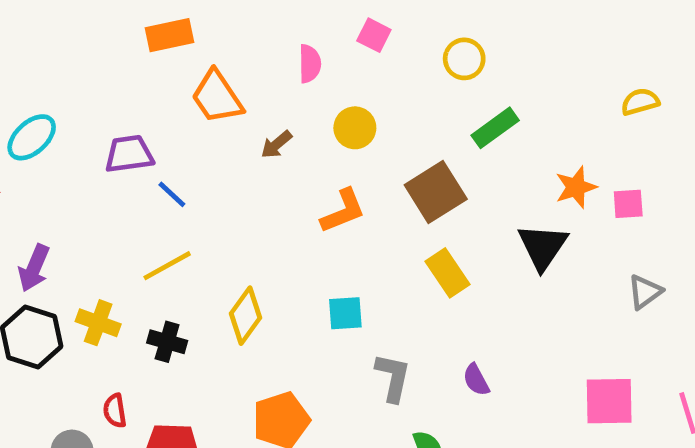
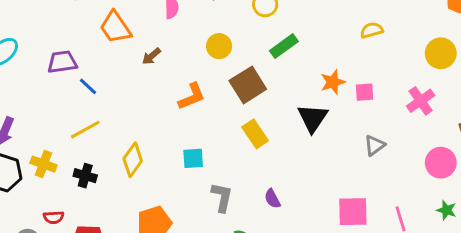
yellow circle: (355, 128) -> (219, 46), moved
red semicircle: (115, 411) -> (54, 217), turned -84

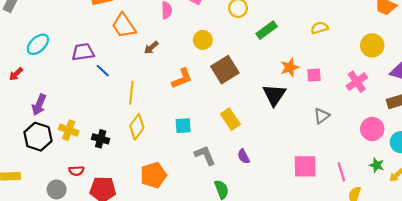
green rectangle: (284, 46) -> (267, 30), moved
yellow line: (85, 130) -> (131, 93), moved, turned -55
yellow rectangle: (255, 134) -> (230, 119), moved
gray L-shape: (222, 197) -> (205, 155), turned -35

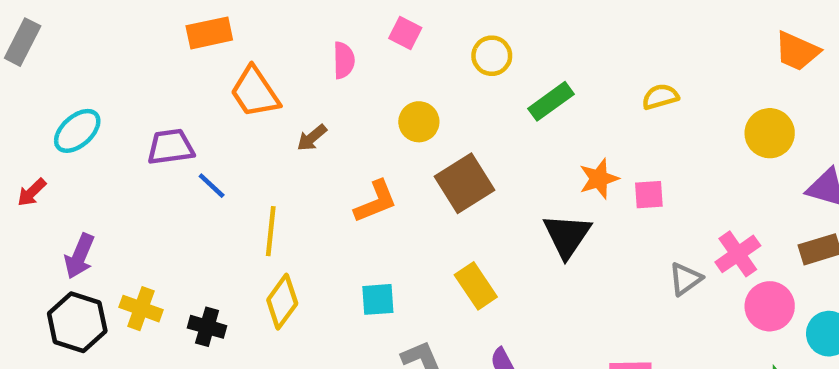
pink cross: (357, 82) -> (738, 254), moved
gray triangle: (322, 116) -> (685, 279), moved

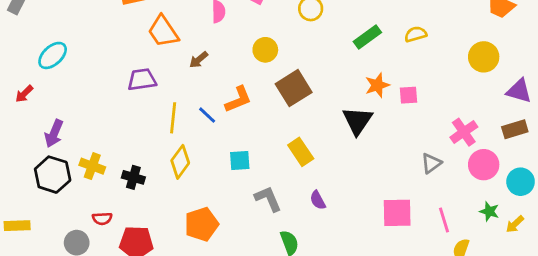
green rectangle: (551, 101) -> (367, 37), moved
purple trapezoid: (171, 147) -> (142, 80), moved
blue line: (212, 186) -> (207, 115), moved
gray triangle: (685, 279) -> (431, 163), moved

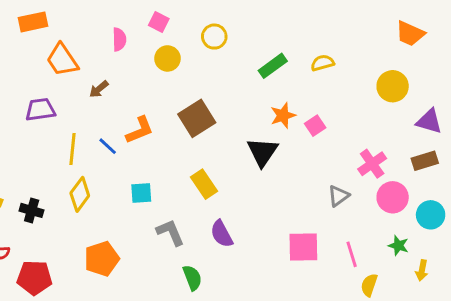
yellow circle: (265, 50) -> (167, 58), moved
pink square: (408, 95) -> (315, 126), turned -30
purple semicircle: (318, 200) -> (222, 234), size x1.4
yellow arrow: (515, 224) -> (422, 270), moved, turned -36

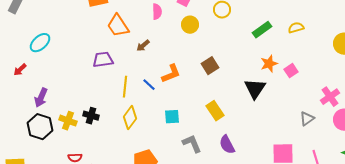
brown square: (197, 118) -> (210, 66), size x0.7
black cross: (32, 210) -> (91, 116), moved

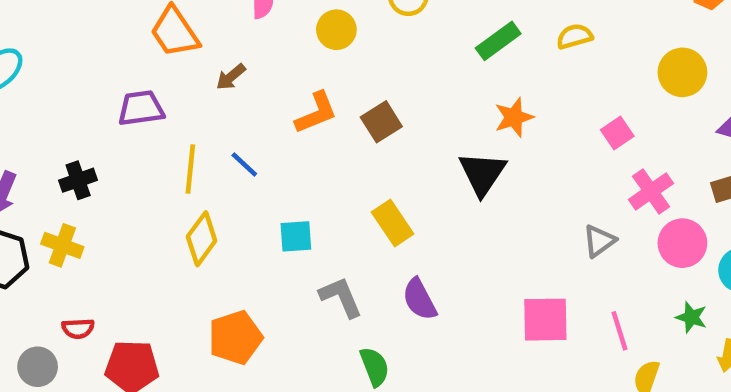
pink square: (291, 71) -> (617, 133), moved
orange L-shape: (171, 74) -> (316, 113), moved
black cross: (91, 116) -> (78, 180), moved, turned -35

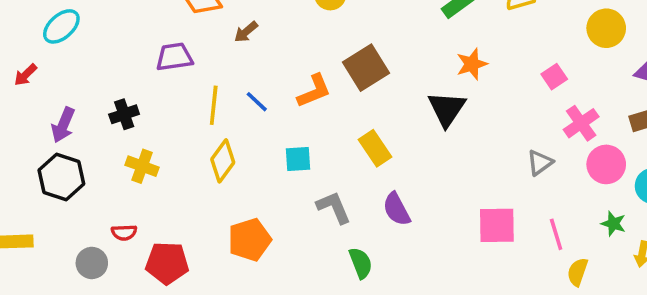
orange L-shape: (316, 113) -> (314, 91), moved
brown square: (381, 122) -> (366, 68), size x1.4
yellow cross: (62, 245) -> (142, 166), moved

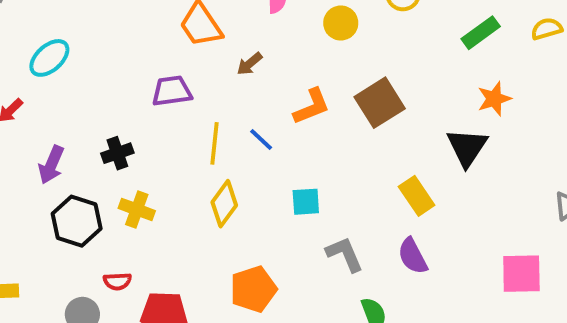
orange L-shape: (314, 91) -> (312, 107), moved
yellow rectangle: (375, 148) -> (417, 196), moved
black hexagon: (61, 177) -> (77, 221), moved

